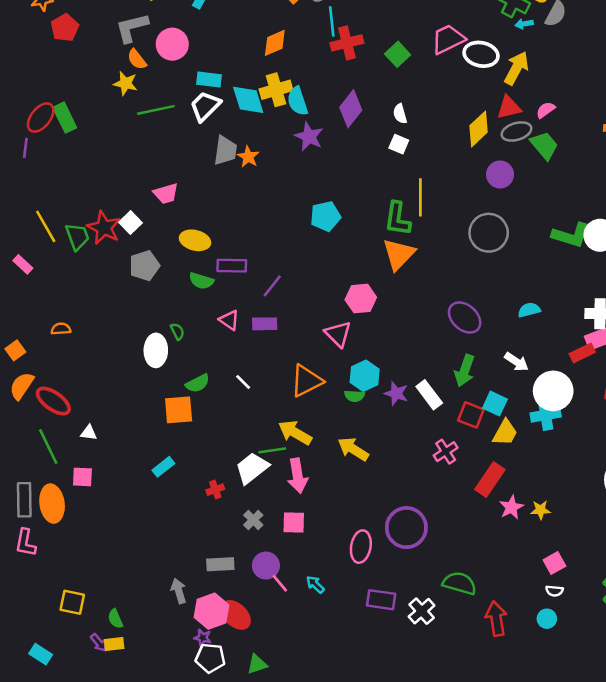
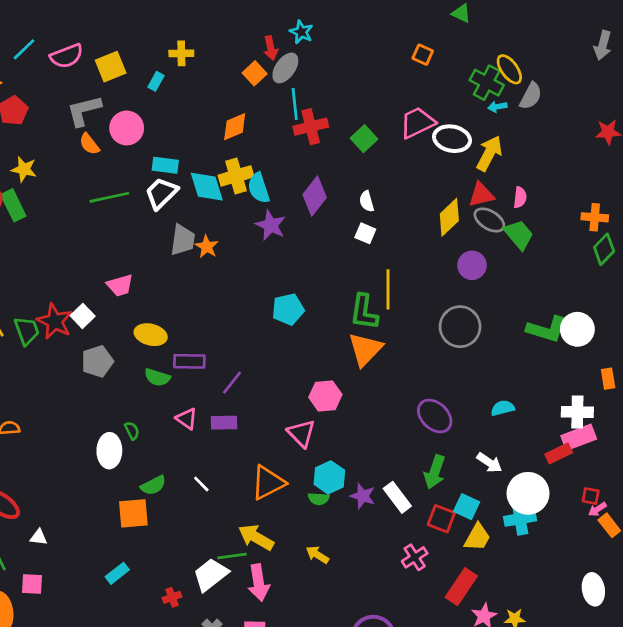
yellow star: (125, 83) -> (24, 169), moved
pink semicircle: (546, 110) -> (520, 197), turned 132
gray ellipse: (516, 131) -> (489, 220), turned 48
yellow arrow: (353, 449) -> (317, 555), size x0.7

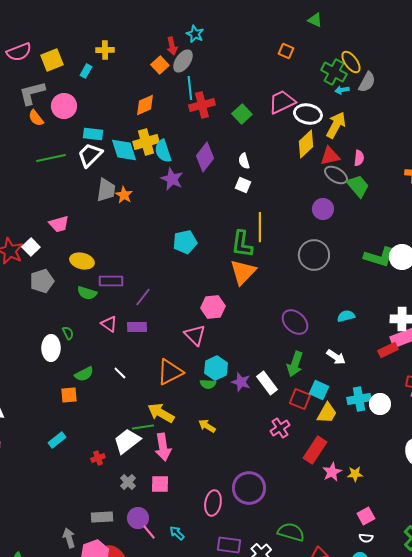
yellow diamond: (449, 217) -> (306, 144), moved
white circle: (528, 493) -> (380, 404), moved, size x0.7
orange square: (133, 513) -> (69, 395), size x0.7

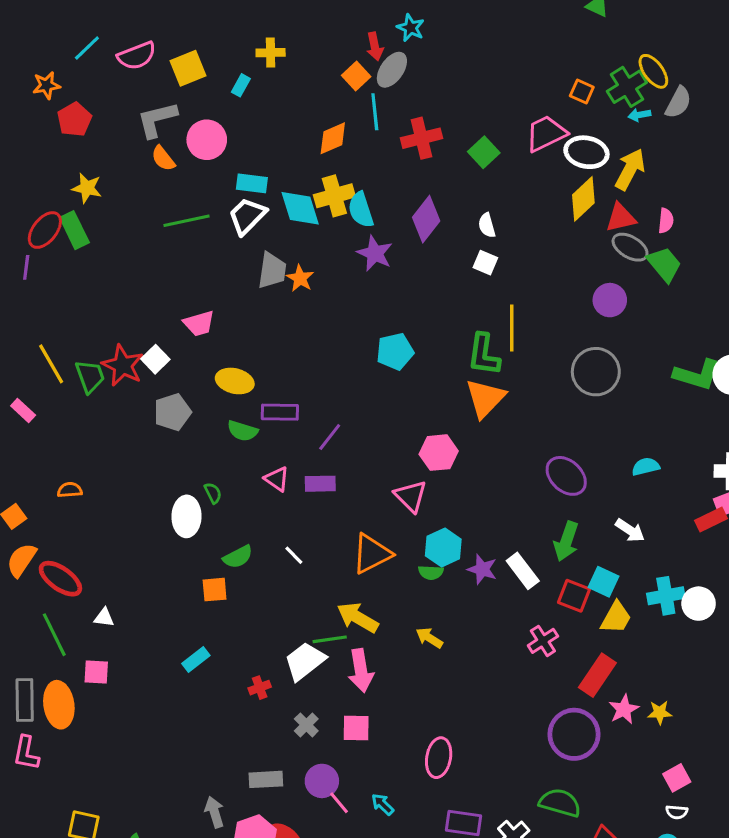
orange square: (286, 51) -> (582, 92), moved
green cross: (334, 72) -> (627, 87), turned 30
cyan line: (190, 88) -> (375, 112), moved
purple circle: (249, 488) -> (574, 734), moved

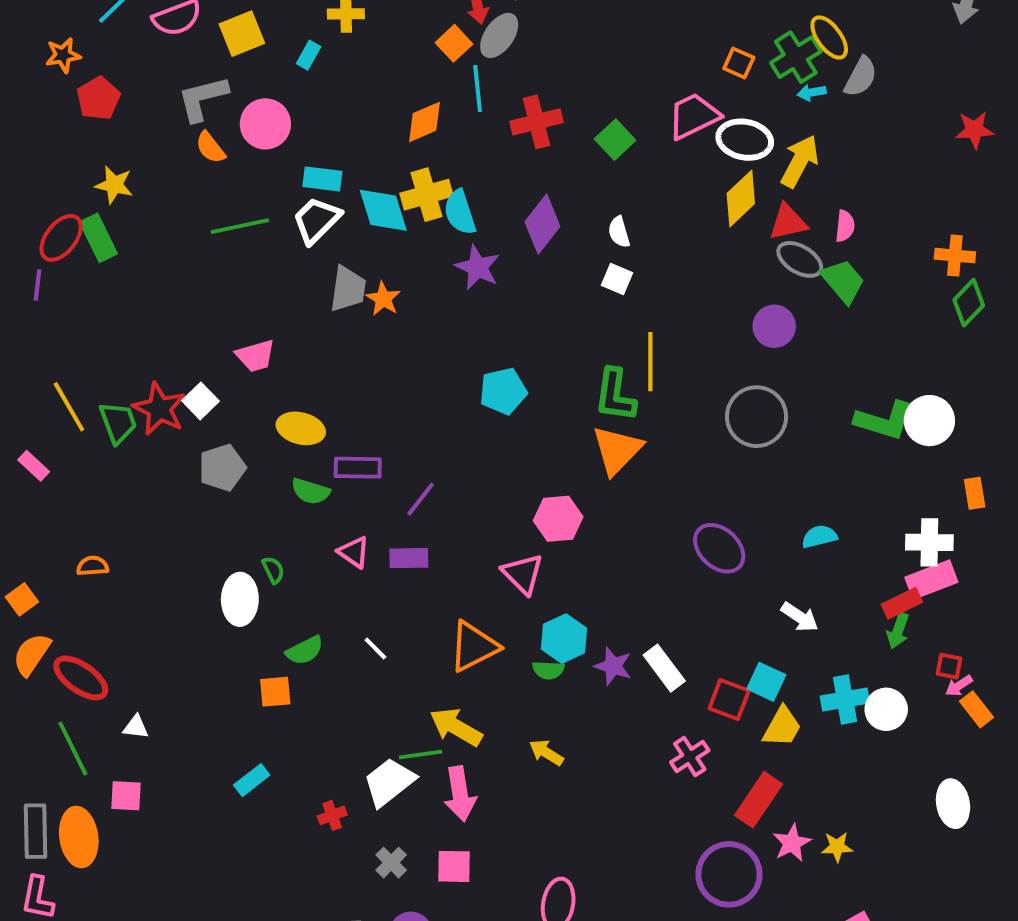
green arrow: (566, 541) -> (898, 631), moved, size x0.7

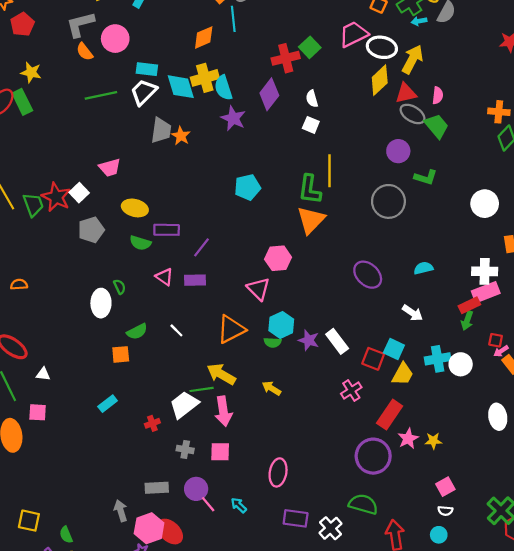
red cross: (537, 122) -> (286, 58), moved
green L-shape: (884, 421) -> (426, 177), moved, size x0.7
gray cross: (391, 863) -> (185, 450), turned -35

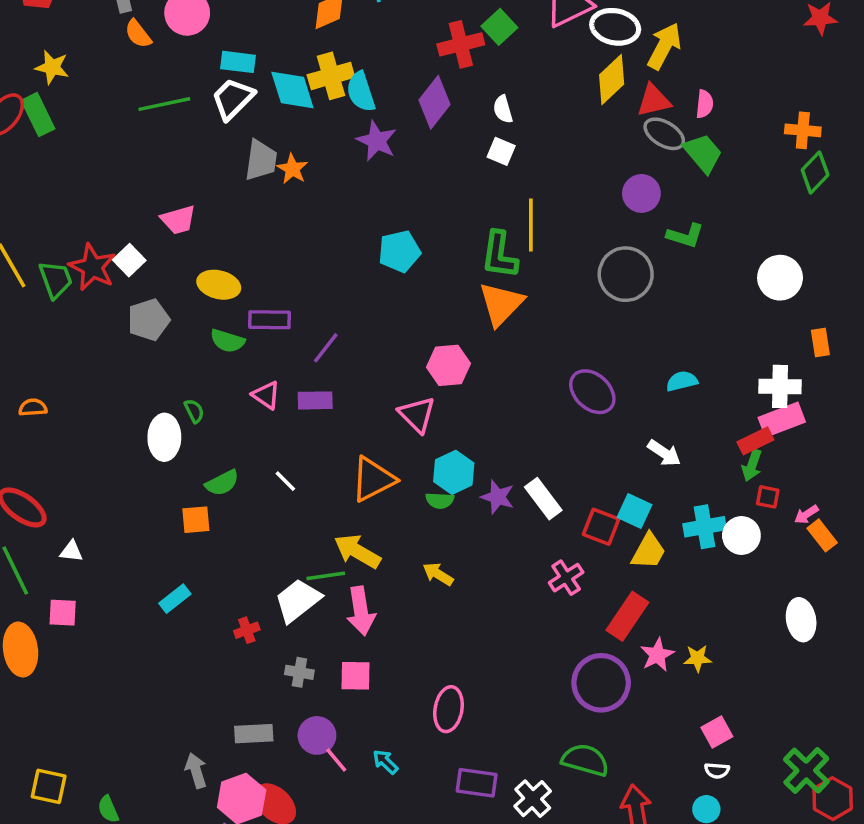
red square: (496, 340) -> (768, 497), moved

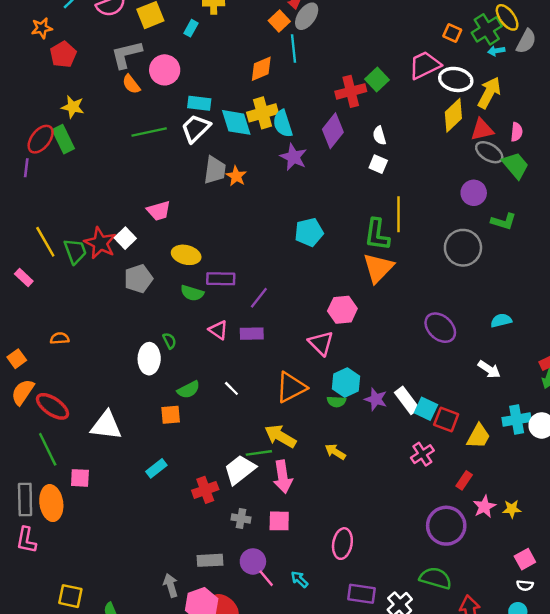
cyan square: (634, 511) -> (426, 409), moved
white triangle: (71, 551) -> (106, 425), moved, size x2.0
red rectangle: (627, 616) -> (464, 480), size x0.6
red cross: (247, 630) -> (205, 490), size x1.5

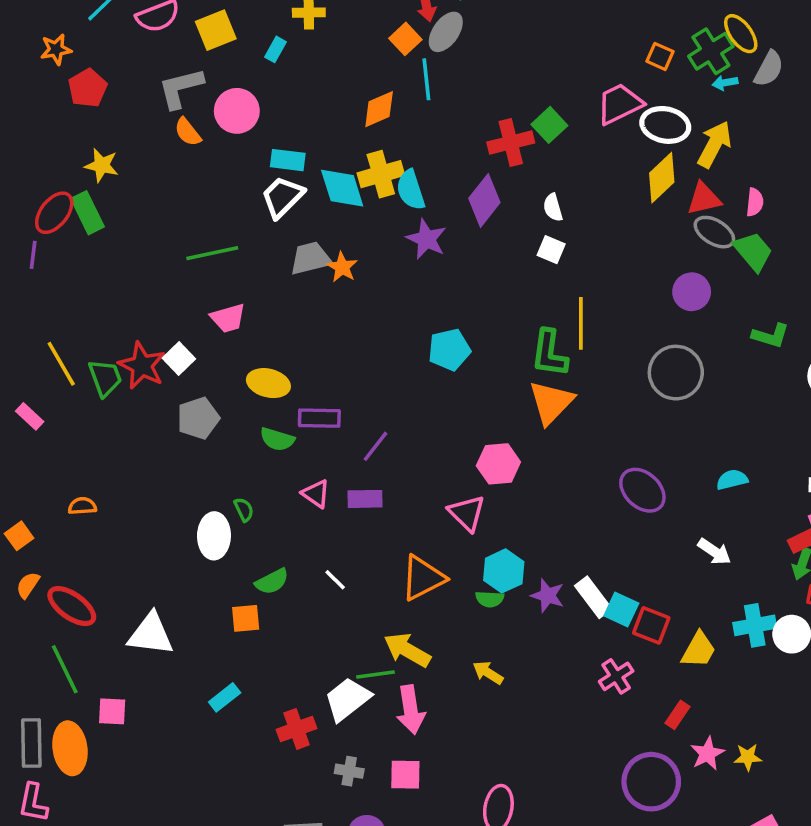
green line: (149, 132) -> (212, 253), moved
gray trapezoid: (215, 170) -> (311, 258), turned -112
green L-shape: (503, 221) -> (771, 336), moved
orange semicircle: (23, 392) -> (28, 585), size x0.7

